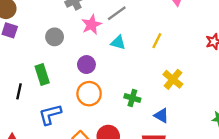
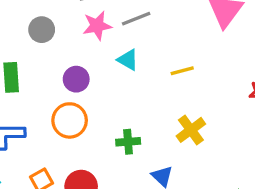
yellow line: (157, 41) -> (182, 71), turned 35
green cross: (132, 98) -> (128, 142), turned -35

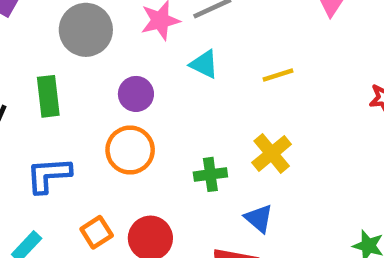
gray circle: (42, 30) -> (86, 30), size x1.5
yellow cross: (191, 130) -> (272, 153), moved

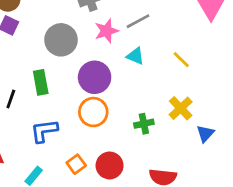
yellow line: (278, 75) -> (181, 60), turned 66
purple circle: (136, 94) -> (95, 77), size x1.5
blue triangle: (259, 218) -> (205, 134), moved, turned 36

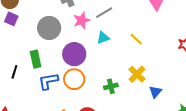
cyan triangle: (135, 56) -> (103, 38), turned -40
blue L-shape: (44, 131) -> (48, 81), moved

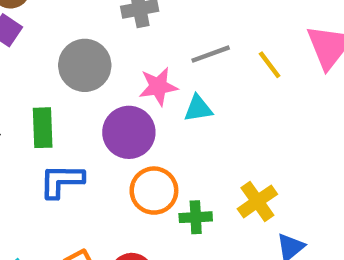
pink star: (82, 20) -> (158, 86), moved
yellow line: (136, 39) -> (270, 65), moved
orange circle: (74, 79) -> (154, 191), moved

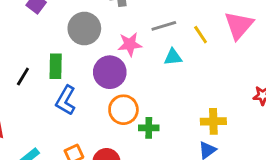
cyan triangle: (198, 108) -> (173, 57), moved
blue L-shape: (61, 181) -> (66, 100), turned -64
yellow cross: (257, 201) -> (213, 121), moved, turned 30

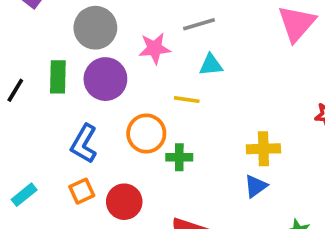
yellow line: (201, 35) -> (187, 100), moved, turned -48
purple circle: (110, 72) -> (105, 79), moved
blue L-shape: (66, 100) -> (84, 144), moved

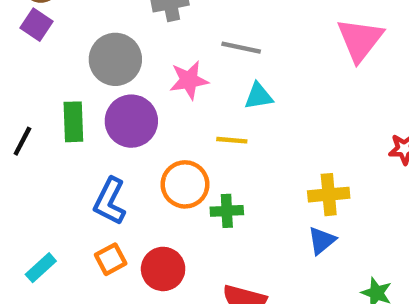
gray line: (199, 24) -> (241, 48), turned 32

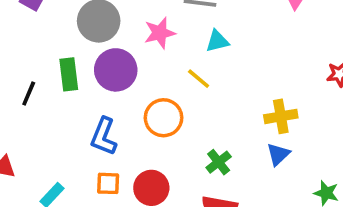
yellow line: (232, 140) -> (199, 79), turned 40
green cross: (227, 211) -> (219, 162), moved, turned -30
orange square: (111, 259) -> (108, 183), turned 35

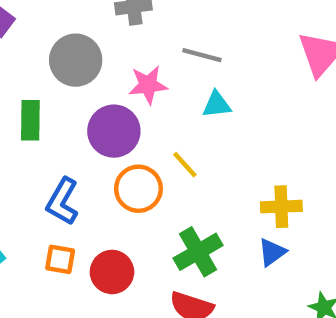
purple circle: (116, 70) -> (114, 131), moved
yellow line: (199, 79) -> (185, 165), moved
green cross: (219, 162) -> (198, 252), size x1.5

